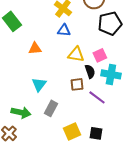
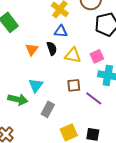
orange triangle: (35, 48) -> (32, 49), turned -48
black semicircle: (90, 71) -> (52, 48), moved
green arrow: (21, 112) -> (18, 99), moved

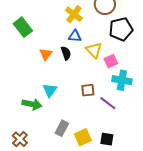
yellow triangle: (73, 55) -> (94, 50), moved, turned 36
gray rectangle: (48, 109) -> (62, 128), moved

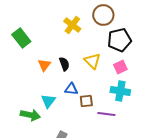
blue triangle: (75, 36) -> (71, 89), moved
pink square: (111, 61) -> (120, 67), moved
purple line: (108, 103) -> (106, 114), turned -30

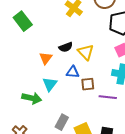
yellow triangle: (92, 61) -> (86, 52), moved
black semicircle: (64, 64) -> (66, 47), turned 88
orange triangle: (44, 65) -> (46, 58), moved

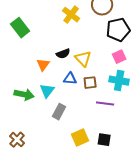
brown square: (88, 84) -> (90, 83), moved
green arrow: (32, 98) -> (24, 95), moved
gray rectangle: (62, 122) -> (59, 112), moved

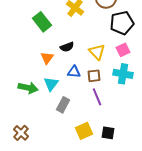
green rectangle: (20, 28) -> (42, 22), moved
yellow triangle: (83, 59) -> (97, 52), moved
purple line: (105, 104) -> (97, 97), moved, turned 60

